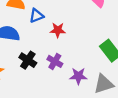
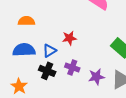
blue triangle: (36, 16) -> (49, 51), moved

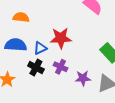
red star: (69, 38) -> (61, 38), size x1.5

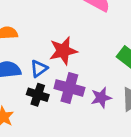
purple cross: (60, 67) -> (69, 88), size x1.5

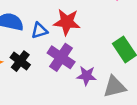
black cross: (38, 95) -> (20, 61), moved

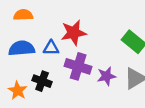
blue triangle: (39, 31) -> (51, 48), turned 35

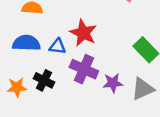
red star: (74, 33) -> (83, 33), turned 30
orange star: (18, 91) -> (17, 87), turned 30

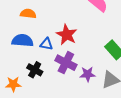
orange star: (17, 87) -> (13, 84), moved

